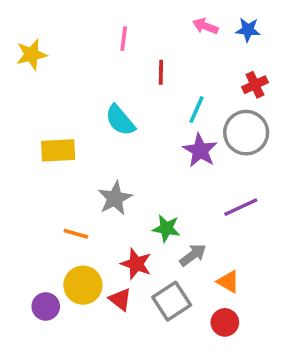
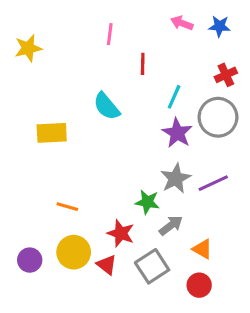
gray star: (115, 198) -> (176, 178), moved
purple circle: (46, 306) -> (30, 260), moved

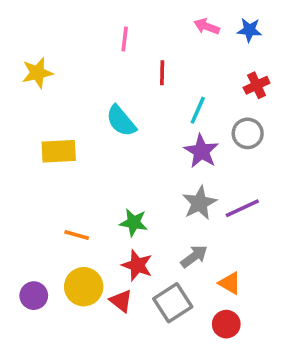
yellow star: (28, 48) -> (37, 73), moved
gray circle: (218, 117) -> (248, 133), size x0.7
green star: (147, 202) -> (134, 223), moved

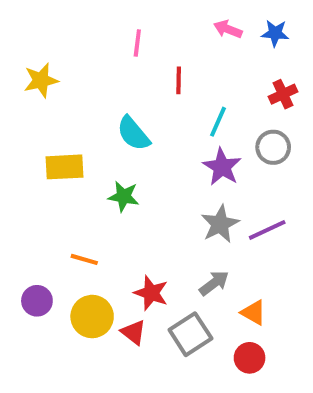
green star: (134, 223) -> (124, 196), moved
purple circle: (34, 296) -> (37, 301), moved

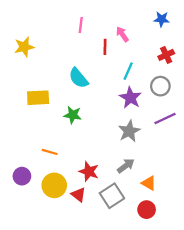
pink arrow: (228, 29) -> (122, 34), moved, turned 35
purple line: (267, 230) -> (165, 118), moved

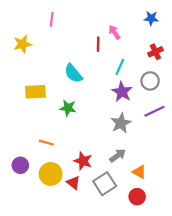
pink line: (81, 25) -> (52, 19), moved

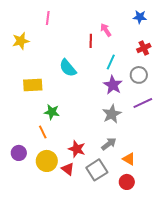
green star: (68, 108) -> (52, 112), moved
orange line: (46, 143) -> (43, 132), turned 48

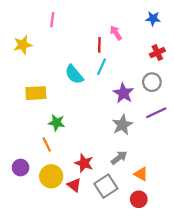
cyan line: (111, 62) -> (102, 67), moved

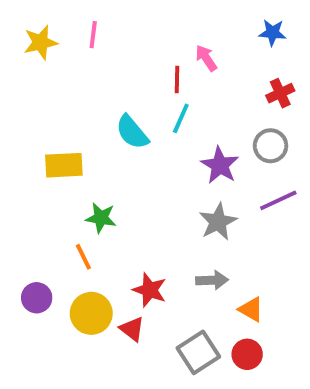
yellow star: (23, 45) -> (41, 42), moved
gray arrow: (119, 158) -> (212, 280), turned 35
gray square: (106, 186) -> (198, 352), moved

